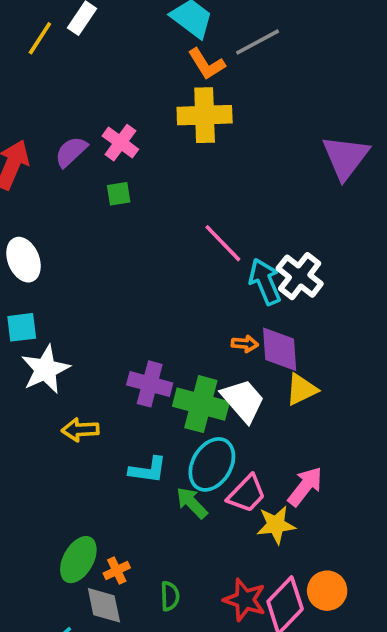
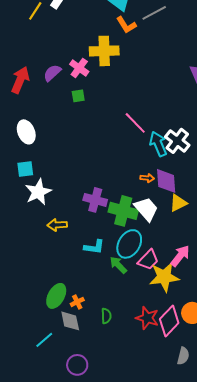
yellow cross: (205, 115) -> (104, 51), moved
yellow star: (276, 525) -> (164, 277), size x1.4

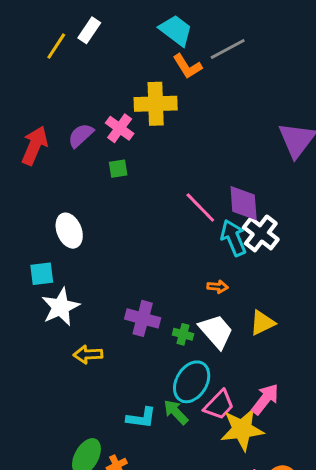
white ellipse: (26, 132) -> (69, 231), moved
purple diamond: (166, 181) -> (244, 203), moved
green cross: (123, 211) -> (183, 334), size x0.5
cyan L-shape: (94, 247) -> (141, 418), moved

